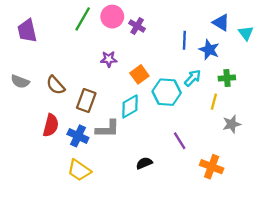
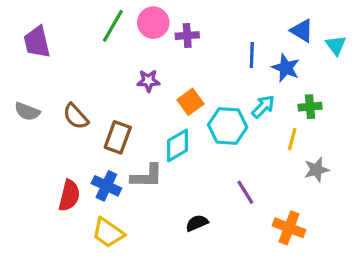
purple cross: (137, 26) -> (187, 36), turned -35
red semicircle: (51, 125) -> (69, 196), moved

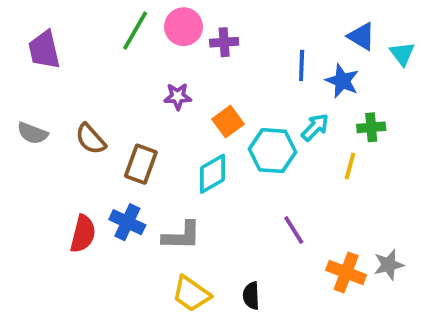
gray star: (316, 170) -> (389, 265), moved
gray L-shape: (147, 176) -> (182, 236), moved
black semicircle: (197, 223) -> (251, 296), moved, turned -70
yellow trapezoid: (108, 233) -> (191, 294), moved

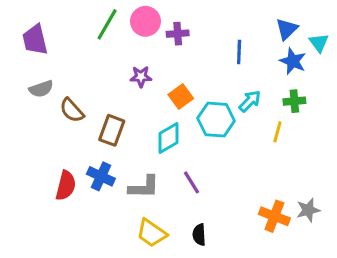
blue triangle: (362, 36) -> (287, 29), turned 45
blue star: (342, 81) -> (293, 61), moved
gray semicircle: (33, 133) -> (41, 89), moved, turned -40
purple line: (294, 230) -> (192, 182), moved

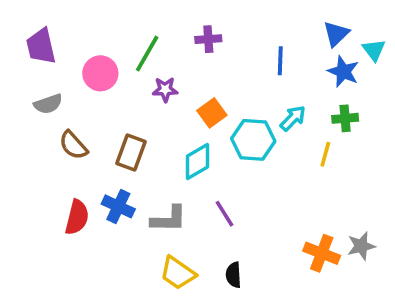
pink circle: (145, 21) -> (100, 73), moved
green line: (107, 24) -> (147, 54), moved
brown semicircle: (72, 110) -> (73, 145), moved

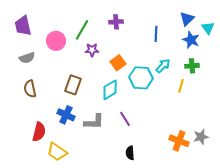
brown semicircle: (73, 145) -> (30, 89), moved, turned 30
red semicircle: (77, 217) -> (39, 132), moved
yellow trapezoid: (178, 273) -> (57, 152), moved

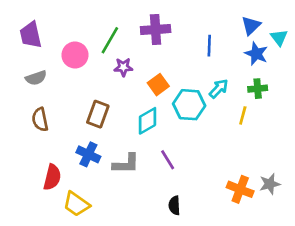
purple cross: (116, 22) -> (156, 30), size x1.5

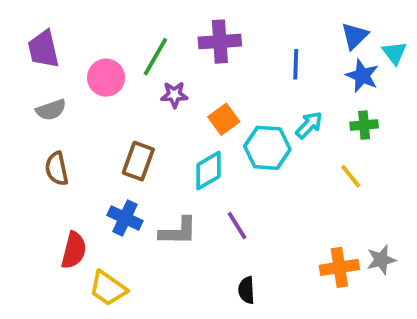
yellow line: (243, 115) -> (351, 176), moved, turned -54
orange cross: (240, 189) -> (339, 267), turned -30

